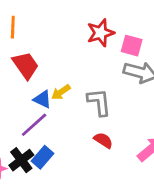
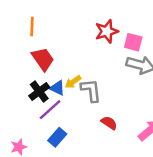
gray L-shape: (99, 102) -> (91, 90), moved
black cross: (21, 160) -> (39, 92), moved

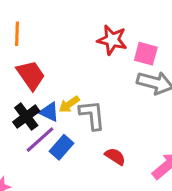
red star: (107, 31) -> (112, 40), turned 30
blue rectangle: (57, 137) -> (61, 147), moved

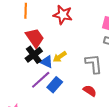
red star: (112, 40) -> (63, 15), moved
gray L-shape: (92, 115) -> (94, 64), moved
black cross: (26, 117) -> (34, 55), moved

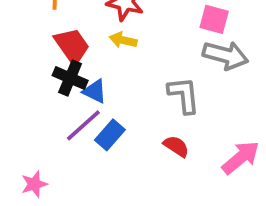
black cross: (34, 55) -> (70, 78), turned -30
yellow arrow: (60, 57) -> (123, 40), moved, turned 48

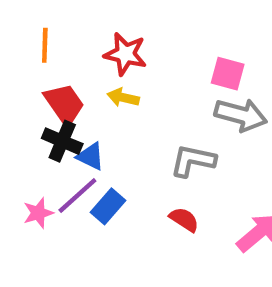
gray L-shape: (184, 95) -> (193, 161), turned -72
pink star: (34, 184) -> (38, 213), moved

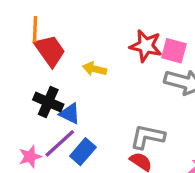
red star: (125, 54) -> (146, 46), moved
red trapezoid: (64, 104) -> (50, 51), moved
gray L-shape: (193, 161) -> (147, 137), moved

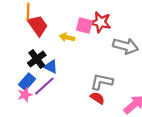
pink square: (174, 51) -> (84, 25), moved
black cross: (48, 102) -> (37, 59), turned 30
blue rectangle: (83, 152) -> (27, 82), moved

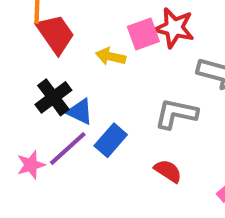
pink square: (84, 25) -> (143, 34), turned -35
blue rectangle: (27, 82) -> (111, 140), moved
gray L-shape: (102, 82) -> (176, 114), moved

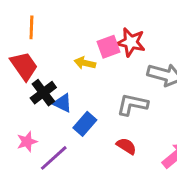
red trapezoid: (55, 34) -> (24, 66), moved
purple line: (68, 148) -> (54, 158), moved

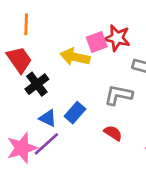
yellow arrow: (85, 63) -> (75, 57), size x1.5
blue triangle: (63, 103) -> (48, 118), moved
pink star: (27, 142) -> (22, 148), moved, size x1.6

